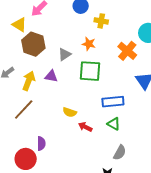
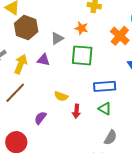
red arrow: (85, 127) -> (76, 111), turned -112
purple semicircle: (41, 143) -> (40, 118), moved, turned -144

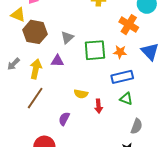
orange star: (81, 28) -> (120, 52), moved

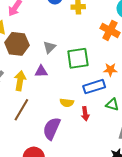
orange star: (120, 52) -> (110, 70), moved
blue rectangle: (122, 77) -> (94, 87), moved
purple semicircle: (64, 119) -> (52, 129), size x1.6

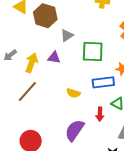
brown hexagon: (17, 44) -> (45, 16), moved
red arrow: (85, 114) -> (100, 114), moved
purple semicircle: (52, 129) -> (75, 130), moved

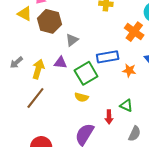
green square: (93, 51) -> (86, 73), moved, turned -30
blue rectangle: (103, 82) -> (108, 57), moved

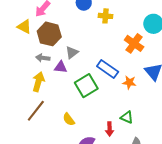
blue rectangle: (108, 57) -> (108, 69), turned 45
gray arrow: (16, 62) -> (43, 58), moved, turned 48
purple triangle: (60, 63) -> (61, 67), moved
yellow semicircle: (81, 97) -> (69, 119), moved, turned 40

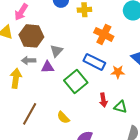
orange cross: (134, 43) -> (104, 34), moved
yellow arrow: (38, 82) -> (16, 78), moved
red arrow: (110, 129) -> (103, 100), moved

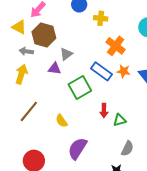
gray arrow: (29, 60) -> (26, 51), moved
orange star: (118, 72) -> (124, 71), moved
green triangle: (120, 107) -> (120, 120), turned -40

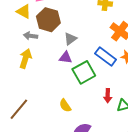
purple triangle: (55, 68) -> (65, 58), moved
brown line: (29, 111) -> (19, 109), moved

